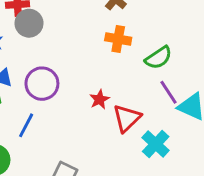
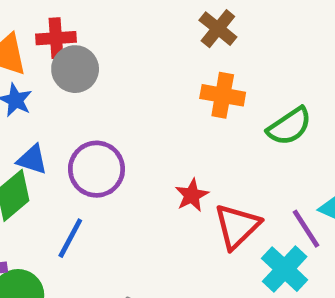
purple line: (169, 92) -> (306, 229), moved

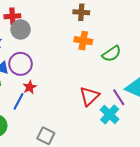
brown cross: (218, 29) -> (81, 12), turned -35
purple circle: (96, 169) -> (20, 64), moved
red star: (192, 195) -> (30, 87), moved

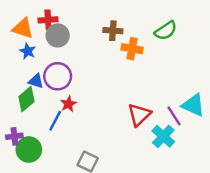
brown cross: (81, 12) -> (113, 31), moved
green semicircle: (112, 54) -> (166, 31), moved

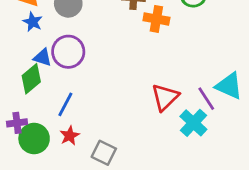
red star: (68, 104) -> (70, 136), moved

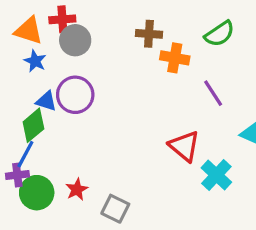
red triangle: (165, 97) -> (184, 146), turned -36
purple line: (206, 99) -> (213, 93), moved
blue line: (65, 104) -> (25, 154), moved

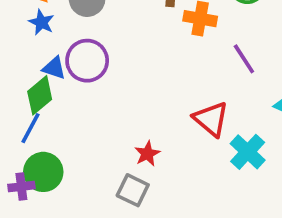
purple cross: (17, 175) -> (21, 187), moved
red star: (77, 189) -> (147, 154), moved

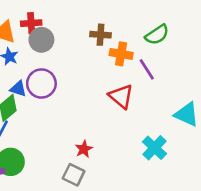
purple line: (244, 59) -> (147, 69), moved
red triangle: (211, 119) -> (121, 96), moved

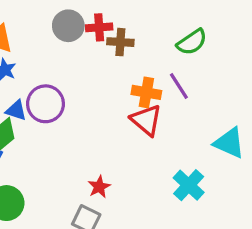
red cross: (31, 23) -> (99, 27), moved
gray circle: (41, 40) -> (68, 26), moved
orange cross: (121, 54) -> (146, 92), moved

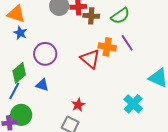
green semicircle: (192, 42) -> (120, 16), moved
blue triangle: (16, 110) -> (42, 85), moved
red triangle: (146, 120) -> (90, 59), moved

